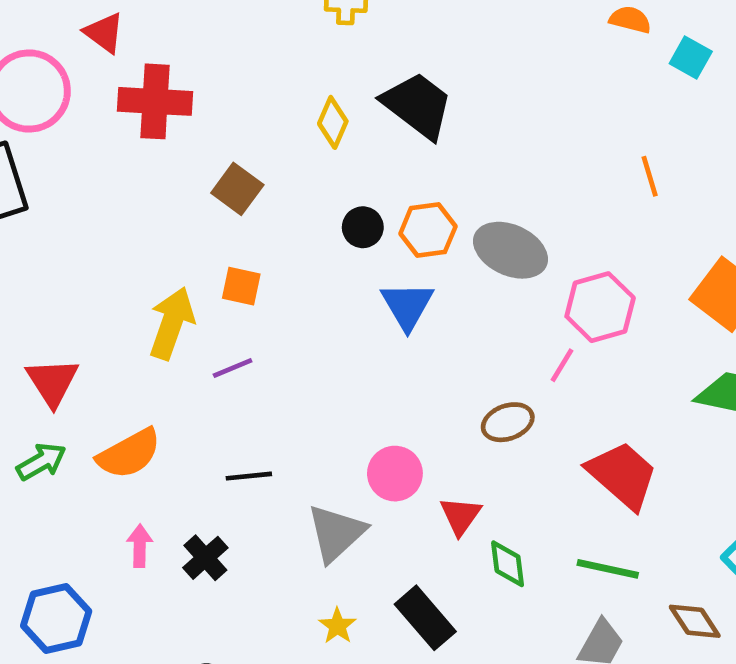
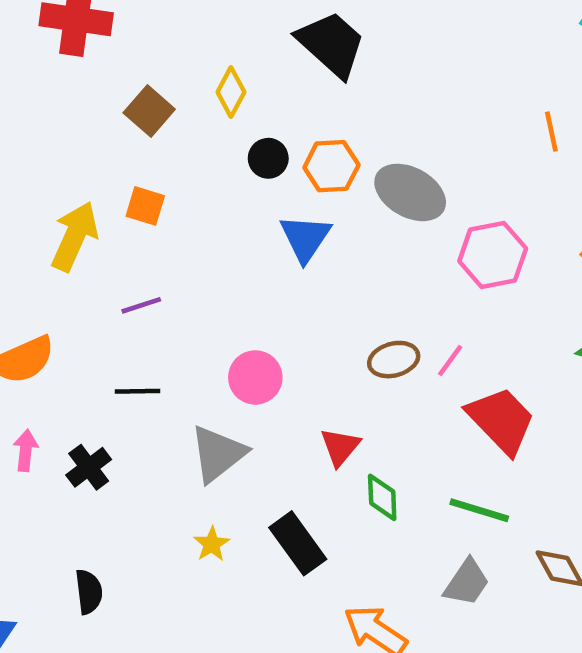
yellow diamond: (333, 122) -> (231, 92), moved
pink line: (562, 365) -> (450, 361), moved
purple line: (233, 368) -> (141, 305), moved
pink circle: (395, 474) -> (255, 377), moved

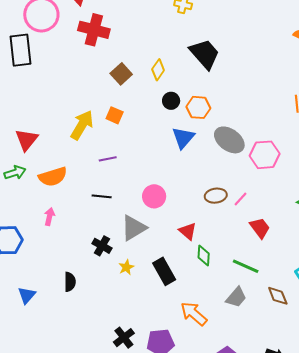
gray ellipse: (410, 192) -> (229, 140), moved
red trapezoid: (501, 420) -> (260, 228), size x0.7
red triangle: (340, 447) -> (188, 231), turned -36
black cross: (89, 467) -> (102, 246), moved, turned -30

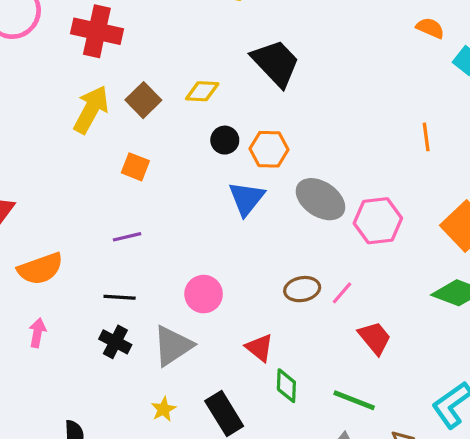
yellow diamond: (158, 70) -> (202, 91), turned 60
yellow arrow: (82, 125) -> (91, 110), moved
black cross: (102, 246) -> (115, 342), moved

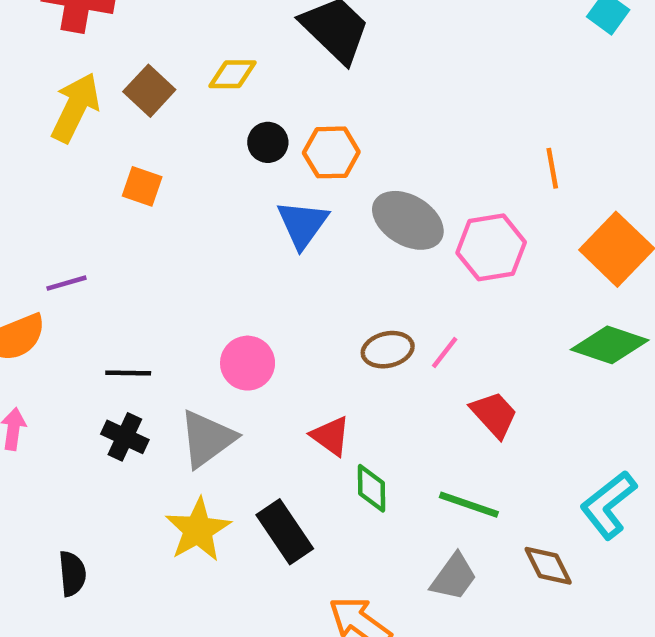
orange line: (426, 137) -> (552, 168), moved
purple line: (127, 237) -> (66, 283), moved
yellow star: (164, 409) -> (198, 530), size x1.8

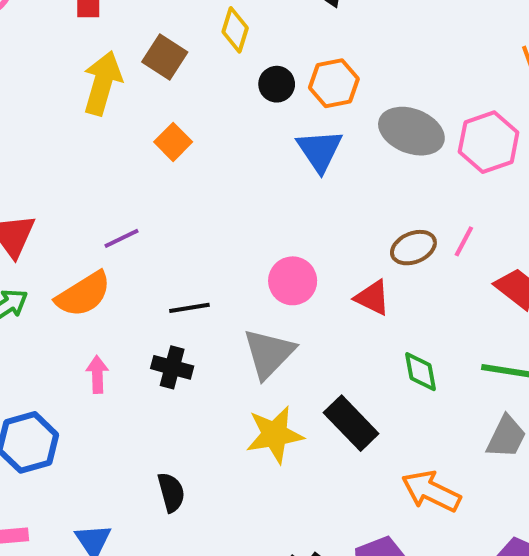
yellow diamond: (232, 74) -> (235, 30), turned -63
orange square: (142, 186) -> (173, 142), turned 36
red triangle: (331, 436) -> (372, 298), moved
black cross: (125, 437) -> (172, 367), moved
yellow star: (198, 530) -> (275, 435), turned 30

